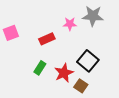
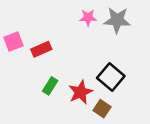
pink star: (70, 24) -> (88, 18), moved
red rectangle: (47, 39) -> (41, 49), moved

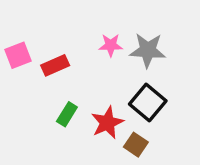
pink star: (88, 18) -> (111, 45), moved
gray star: (117, 20) -> (148, 50), moved

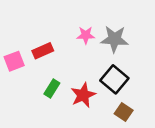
pink square: (18, 55) -> (14, 61), moved
brown square: (136, 145) -> (124, 112), moved

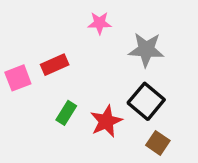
pink star: (86, 35) -> (100, 23), moved

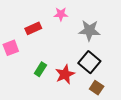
red rectangle: (55, 65) -> (33, 28), moved

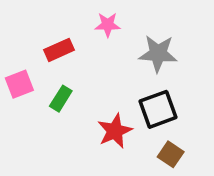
black square: (89, 62) -> (158, 109), turned 30
green rectangle: (40, 69) -> (61, 99), moved

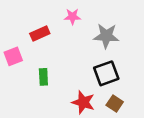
green rectangle: (61, 99) -> (43, 77), moved, turned -35
red star: (115, 131) -> (83, 102), moved, turned -30

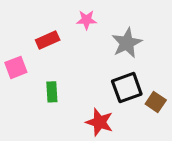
gray star: (106, 36) -> (127, 43), turned -30
brown square: (115, 104) -> (156, 102), moved

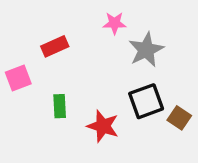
pink star: (86, 20) -> (115, 23), moved
red star: (99, 122) -> (103, 126), moved

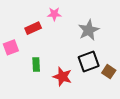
pink star: (115, 23) -> (54, 14), moved

